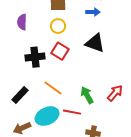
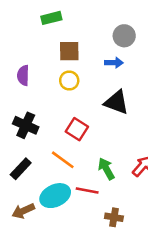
red square: (60, 51) -> (77, 129), moved
black cross: (35, 57) -> (26, 125), moved, turned 30

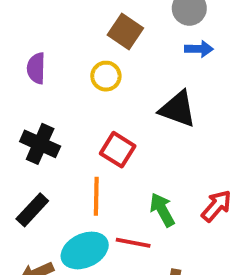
brown square: (69, 51) -> (125, 31), moved, turned 35
blue arrow: (114, 63) -> (199, 49), moved
orange line: (63, 160) -> (96, 196), turned 55

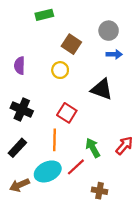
red line: (133, 243) -> (76, 167), turned -54

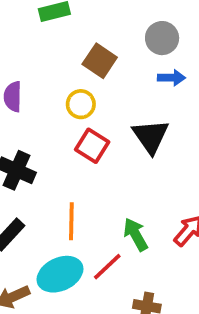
black triangle: (102, 89) -> (151, 136), turned 35
red square: (67, 113) -> (92, 146), moved

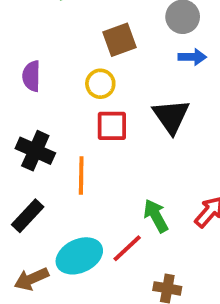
brown square: (100, 61) -> (119, 40), turned 36
red square: (92, 146) -> (112, 126), turned -32
orange line: (71, 221) -> (81, 176), moved

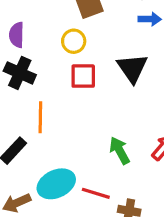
black cross: (35, 151) -> (20, 73), moved
orange line: (81, 176) -> (40, 117), moved
red line: (127, 248) -> (96, 193), moved, turned 60

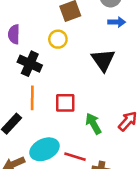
black cross: (20, 73) -> (30, 64), moved
red square: (83, 76) -> (65, 103), moved

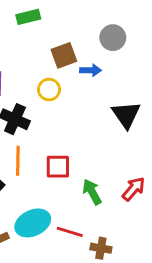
blue arrow: (117, 22) -> (91, 70), moved
black triangle: (103, 60) -> (126, 115), moved

